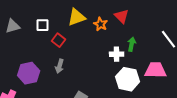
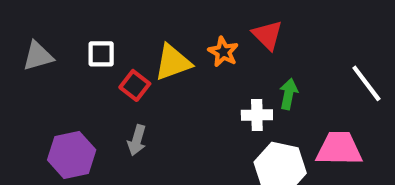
yellow triangle: (77, 17) -> (173, 62), moved

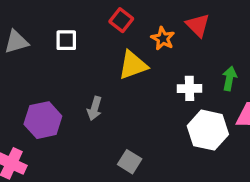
yellow triangle: (173, 62) -> (133, 65), moved
red square: (135, 85) -> (121, 20), moved
green arrow: (289, 94) -> (229, 78), moved

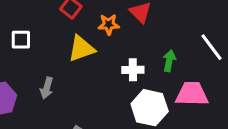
orange star: (163, 38) -> (109, 24), turned -30
white square: (66, 40) -> (21, 40), moved

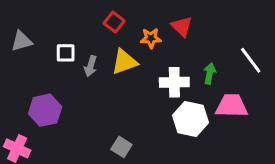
white cross: (133, 70) -> (174, 82), size x1.4
gray arrow: (47, 88) -> (91, 66), moved

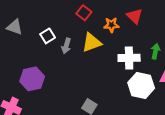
gray triangle: (22, 41) -> (15, 27), turned 35
white square: (66, 53) -> (48, 36), turned -32

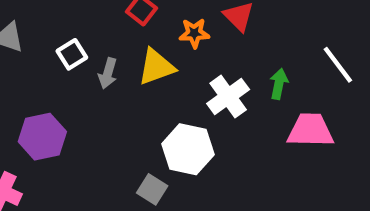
white cross: (129, 58) -> (228, 97), turned -35
white hexagon: (141, 85) -> (188, 149), moved

